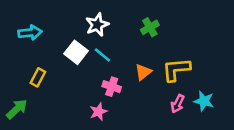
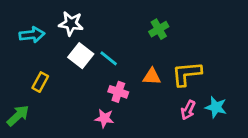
white star: (97, 25) -> (71, 24), moved, turned 30
orange triangle: (143, 72) -> (152, 77), turned 42
pink star: (98, 112) -> (104, 118), turned 30

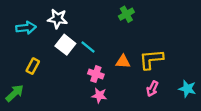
green cross: (159, 29) -> (126, 14), moved
cyan star: (216, 107) -> (187, 89), moved
pink star: (104, 118) -> (99, 95), moved

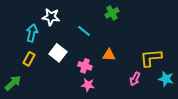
cyan arrow: (26, 28) -> (32, 33), moved, turned -72
white square: (65, 45) -> (58, 53), moved
cyan line: (88, 47) -> (84, 31), moved
yellow L-shape: (151, 59) -> (151, 58), moved

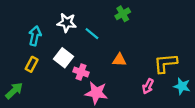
white star: (51, 17) -> (67, 23), moved
pink cross: (85, 66) -> (81, 72), moved
pink star: (88, 85) -> (96, 93), size x1.5

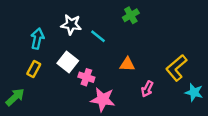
yellow L-shape: (165, 63) -> (176, 68), turned -35
pink arrow: (148, 86) -> (147, 89), moved

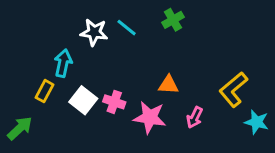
cyan line: (98, 36) -> (127, 28), moved
cyan arrow: (37, 39) -> (63, 63), moved
white square: (68, 62) -> (83, 100), moved
pink star: (103, 99) -> (150, 117), moved

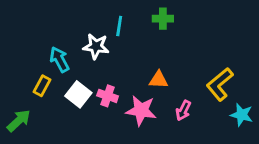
green cross: (173, 20) -> (163, 19), turned 30
cyan line: (127, 28) -> (119, 26), turned 60
white star: (94, 32) -> (96, 46), moved
cyan arrow: (63, 63) -> (59, 59), turned -40

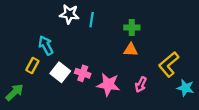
green cross: (163, 19) -> (132, 28), moved
white star: (96, 46) -> (69, 14), moved
orange triangle: (159, 80) -> (131, 50), moved

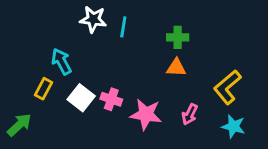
cyan star: (185, 88) -> (233, 126), moved

